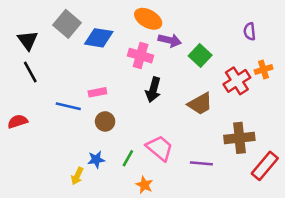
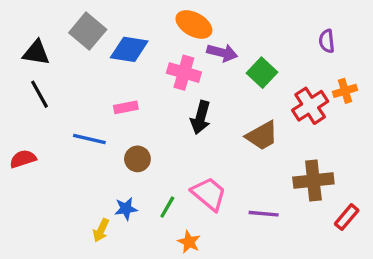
black triangle: (28, 40) -> (36, 53), turned -45
pink rectangle: (97, 92) -> (126, 107), moved
red rectangle: (265, 166) -> (347, 217), size x0.7

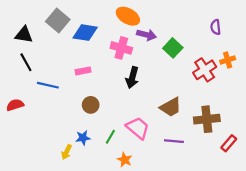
brown trapezoid: (262, 136) -> (171, 107), moved
blue line: (89, 139) -> (48, 85), moved

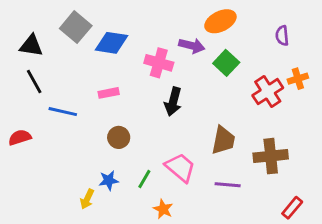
orange ellipse: (128, 16) -> (220, 21), moved, turned -55
brown trapezoid: (171, 107) -> (223, 140), turned -50
red rectangle: (229, 143) -> (292, 208), moved

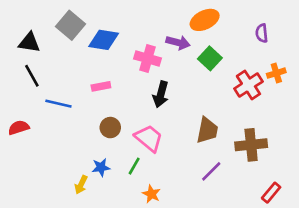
pink trapezoid: (180, 168) -> (149, 138), moved
purple line: (228, 185) -> (211, 171), turned -50

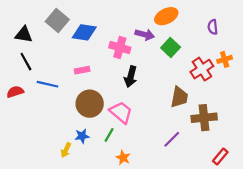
red semicircle: (19, 128) -> (15, 92), moved
brown circle: (110, 128) -> (90, 104), size x1.6
brown trapezoid: (207, 130) -> (179, 97), moved

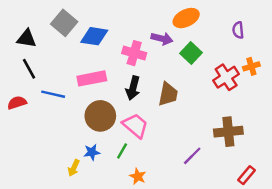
pink rectangle: (82, 70) -> (92, 78), size x1.6
black arrow: (131, 77) -> (133, 88), moved
brown trapezoid: (179, 97) -> (168, 94), moved

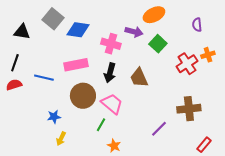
black line: (29, 69) -> (15, 63), moved, turned 48
brown trapezoid: (168, 94) -> (139, 78), turned 145
blue star: (92, 152) -> (54, 117), moved

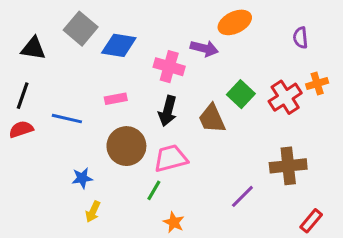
green square: (158, 44) -> (241, 94), moved
pink rectangle: (76, 65) -> (116, 99), size x0.6
pink trapezoid: (112, 104) -> (171, 158), turned -55

